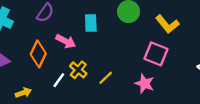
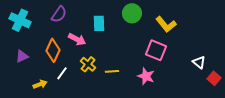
yellow line: (106, 78) -> (112, 71), turned 40
white line: (59, 80) -> (62, 73), moved

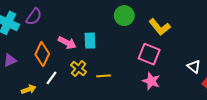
purple semicircle: (59, 14) -> (34, 17), moved
cyan rectangle: (99, 23) -> (90, 41), moved
pink star: (146, 76) -> (151, 81), moved

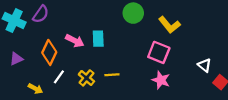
yellow cross: (79, 69) -> (86, 78), moved
yellow arrow: (29, 89) -> (35, 89), turned 48

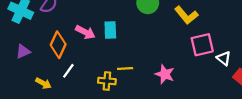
pink square: (159, 52) -> (202, 45), moved, turned -35
yellow cross: (86, 78) -> (107, 81), moved, turned -35
pink star: (161, 80) -> (165, 74), moved

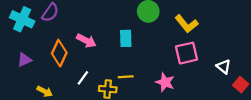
cyan rectangle: (110, 30) -> (126, 38), moved
pink square: (202, 45) -> (187, 53), moved
white line: (68, 71) -> (83, 78), moved

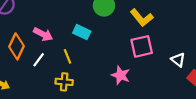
cyan rectangle: (126, 38) -> (82, 32), turned -63
yellow line: (126, 77) -> (67, 56), moved, turned 72
white line: (83, 78) -> (39, 60), moved

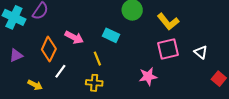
white line: (39, 60) -> (60, 71), moved
white triangle: (178, 60) -> (201, 52), moved
pink star: (121, 75) -> (148, 76), turned -30

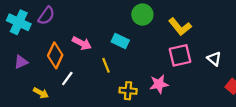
yellow cross: (94, 83) -> (128, 91), moved

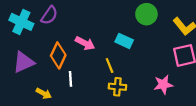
purple triangle: (21, 62) -> (24, 62), size x1.5
white line: (67, 79) -> (71, 79), turned -40
yellow cross: (128, 91) -> (117, 87), moved

